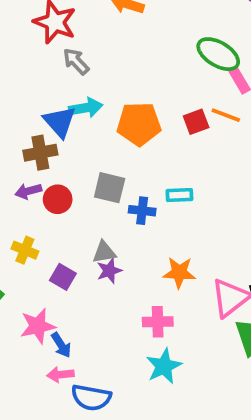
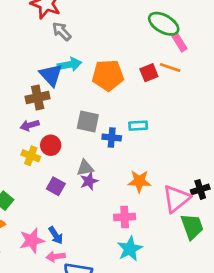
red circle: (58, 199) -> (51, 145), moved
yellow cross: (25, 250) -> (31, 156), moved
pink star: (38, 326) -> (32, 241), moved

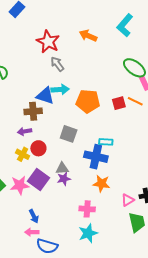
blue triangle: (51, 75) -> (45, 96), turned -36
blue cross: (112, 137) -> (96, 157), moved, size x1.6
purple square: (56, 186) -> (39, 180), size x1.5
pink triangle: (176, 199) -> (128, 200), size x0.6
pink star: (32, 241) -> (20, 185), moved

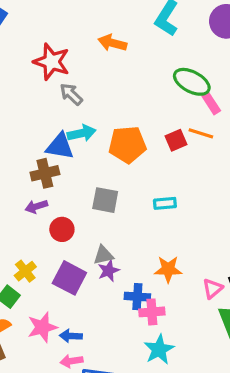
yellow cross: (23, 154) -> (25, 271), moved, turned 32
blue cross: (96, 157) -> (137, 297), moved, size x0.7
pink star: (20, 185) -> (42, 327), moved
blue arrow: (34, 216) -> (71, 336), turned 128

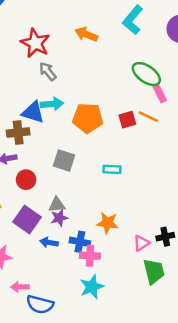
blue arrow: (71, 336) -> (49, 242), moved

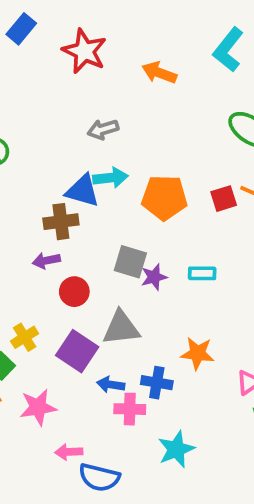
red star: (35, 43) -> (84, 51), moved
gray arrow: (48, 71) -> (103, 129), turned -66
gray triangle: (57, 205) -> (121, 328), size x1.5
purple star: (59, 218) -> (154, 277), moved
pink cross: (90, 256) -> (130, 409), moved

